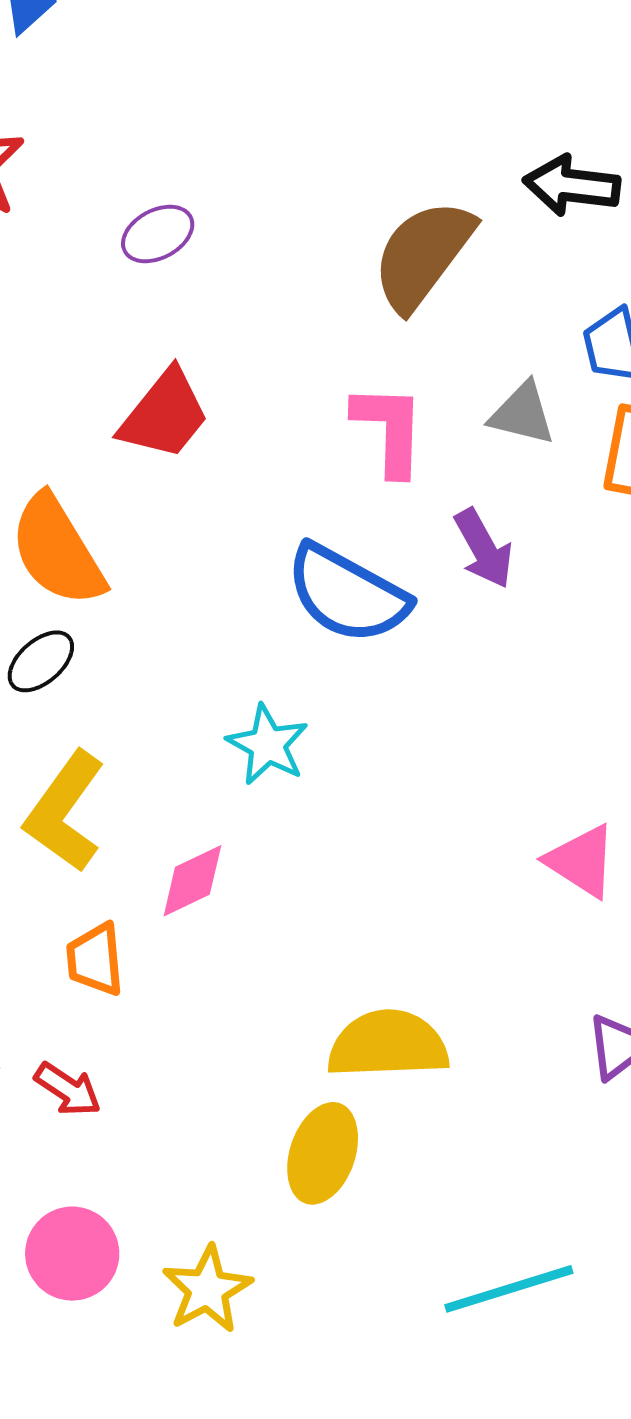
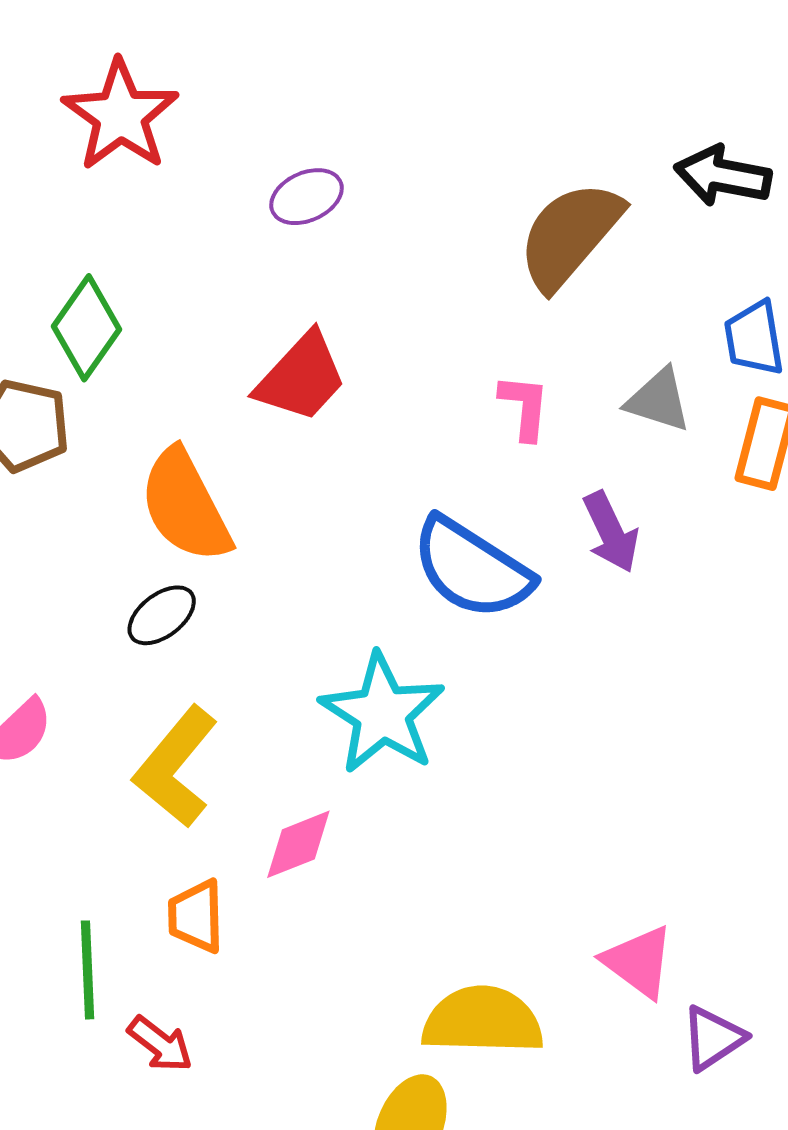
pink L-shape: (389, 429) -> (524, 407), size x0.7
cyan star: (268, 745) -> (382, 713), size x1.5
pink triangle: (581, 861) -> (639, 962), moved

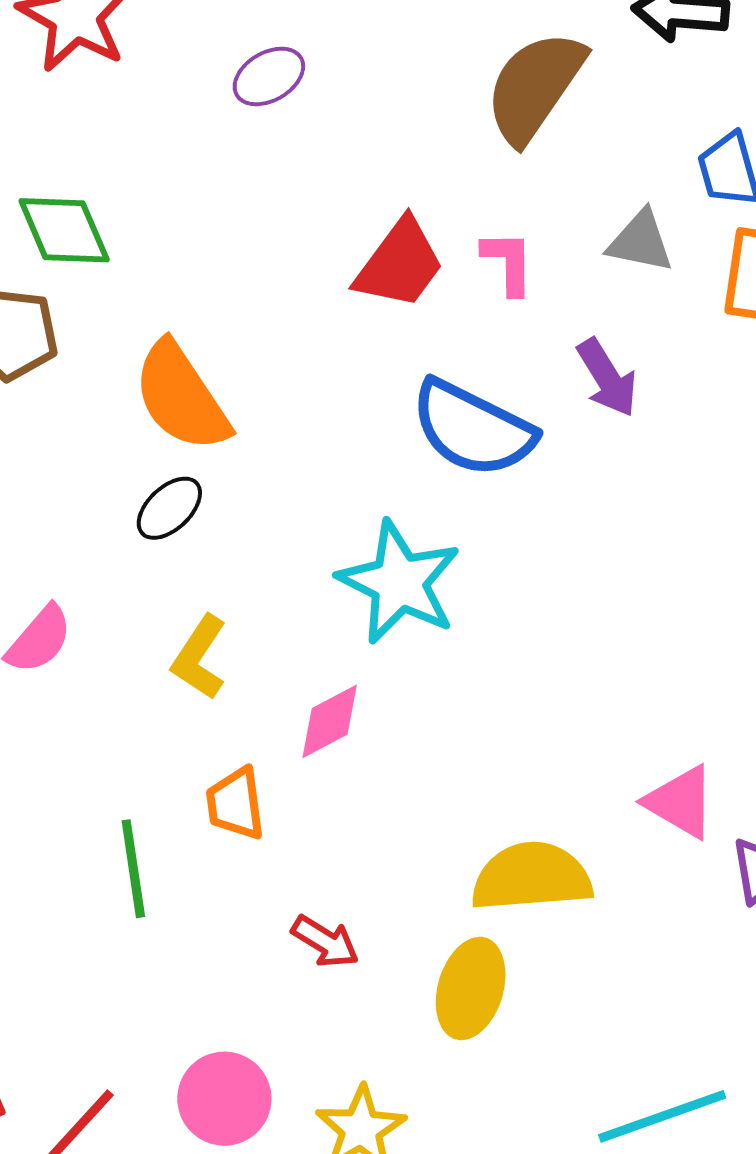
green diamond: (87, 328) -> (64, 230), turned -52
red trapezoid: (301, 377) -> (400, 264), moved
yellow L-shape: (176, 767) -> (199, 657), size x0.7
red arrow: (160, 1044) -> (325, 942), moved

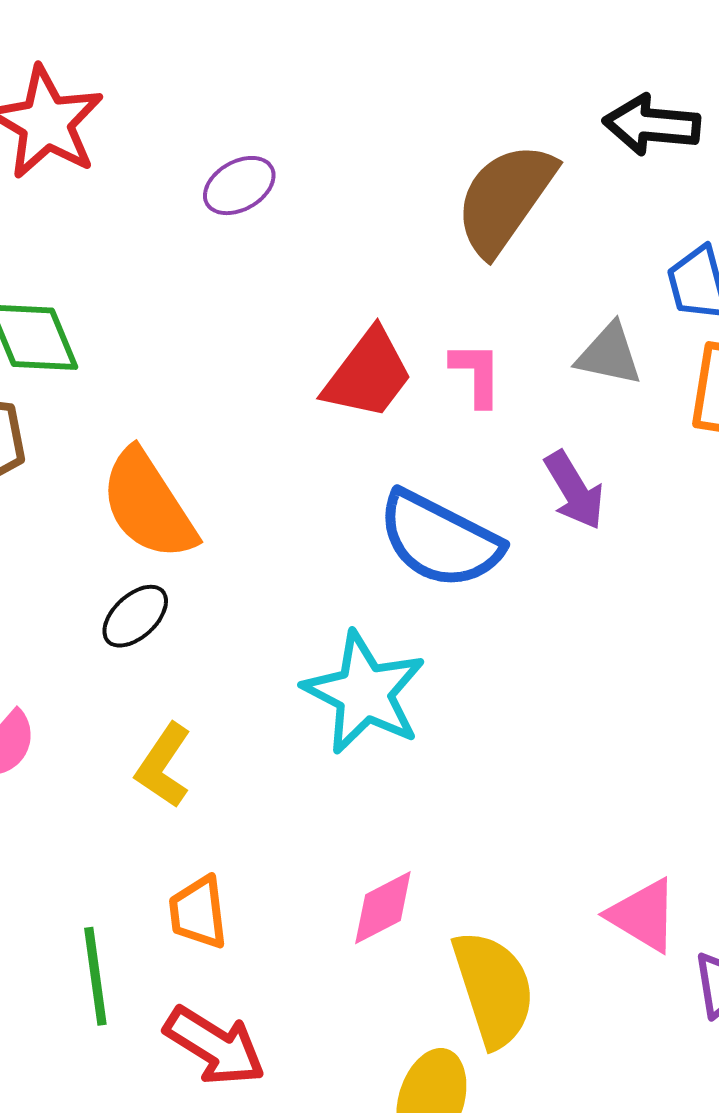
pink diamond: (330, 721) -> (383, 908), moved
yellow semicircle: (532, 877) -> (493, 989), turned 76
red arrow: (325, 942) -> (215, 1046), moved, size x1.5

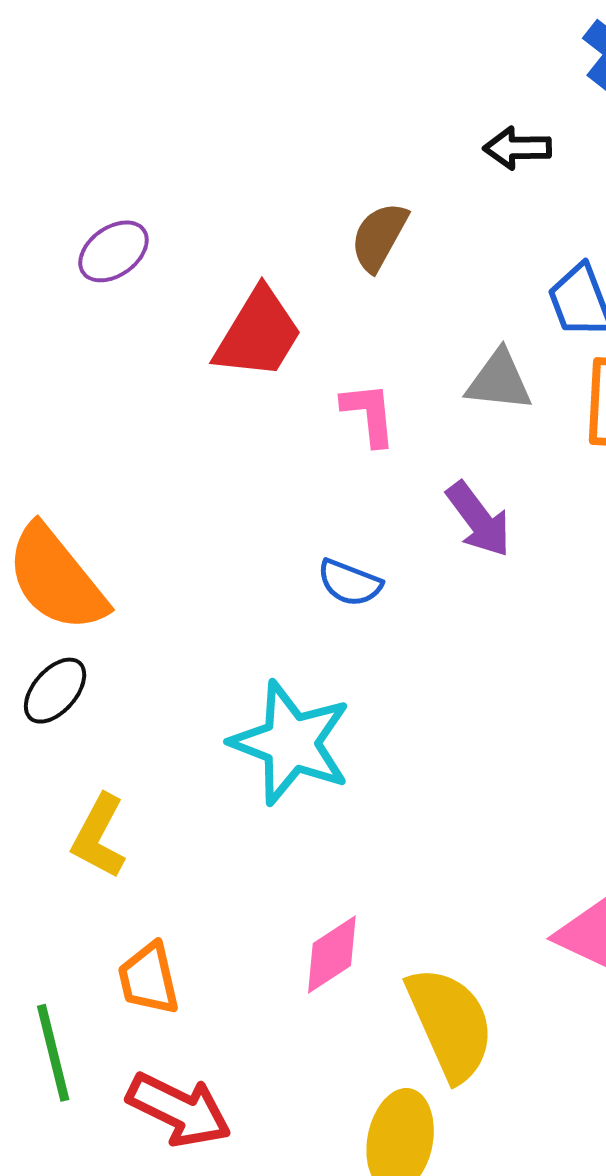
black arrow: (652, 125) -> (517, 148), size x0.7
brown semicircle: (505, 199) -> (379, 237), size x0.6
red trapezoid: (368, 374) -> (258, 334), moved
blue semicircle: (439, 540) -> (350, 583), size x0.5

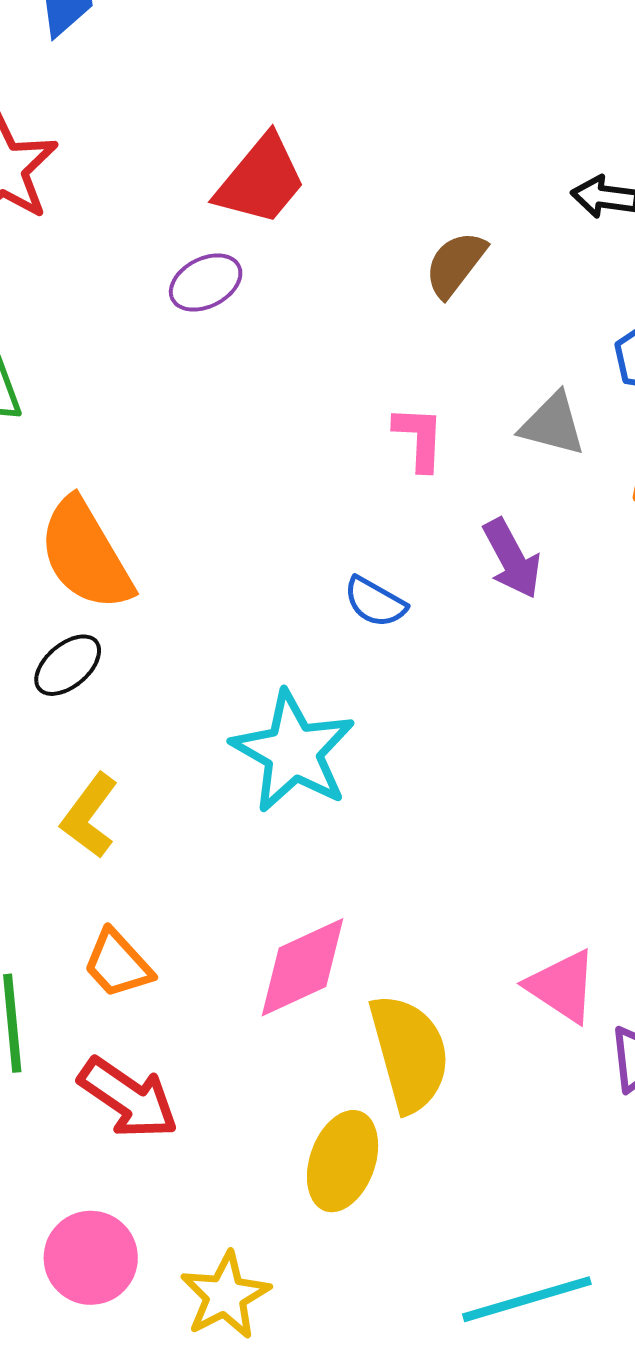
purple ellipse: (113, 251) -> (206, 283), moved
red trapezoid: (258, 334) -> (261, 180), moved
pink diamond: (332, 955) -> (303, 967), size x1.4
orange trapezoid: (149, 979) -> (118, 964), turned -38

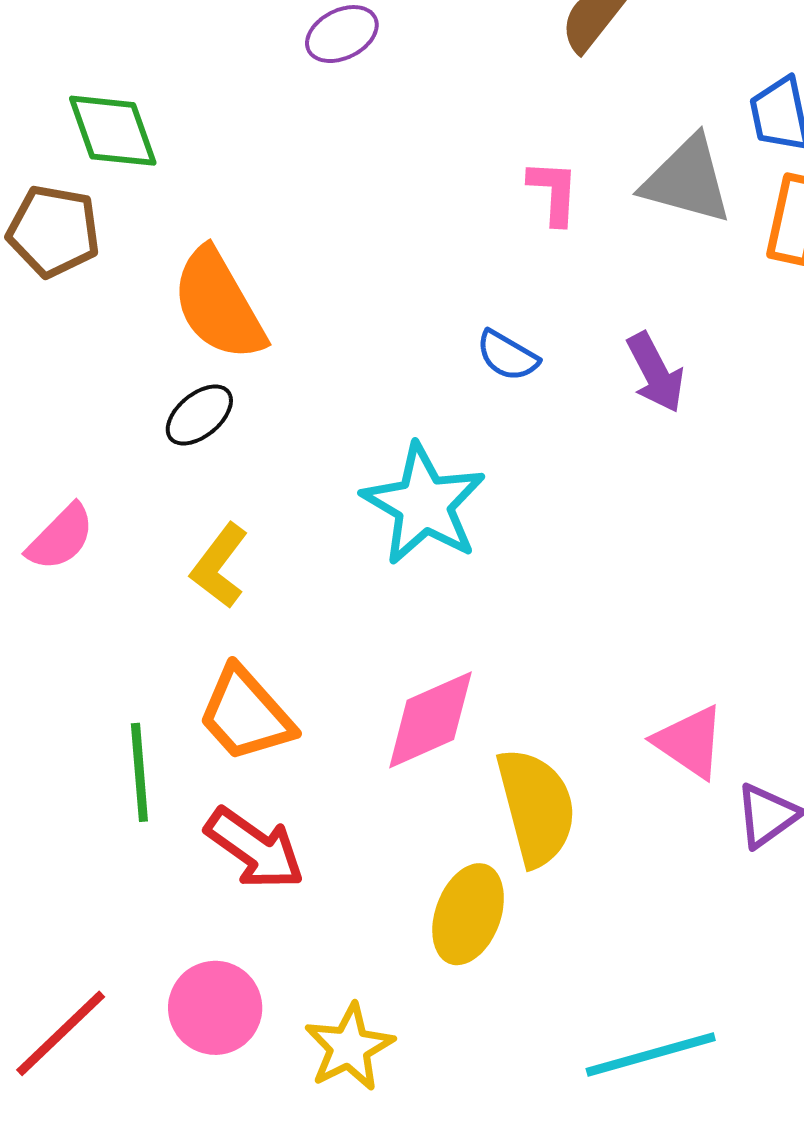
gray triangle: (553, 424) -> (687, 180), size x1.4
purple arrow: (512, 559) -> (655, 373), moved
orange trapezoid: (118, 964) -> (246, 714), size x1.4

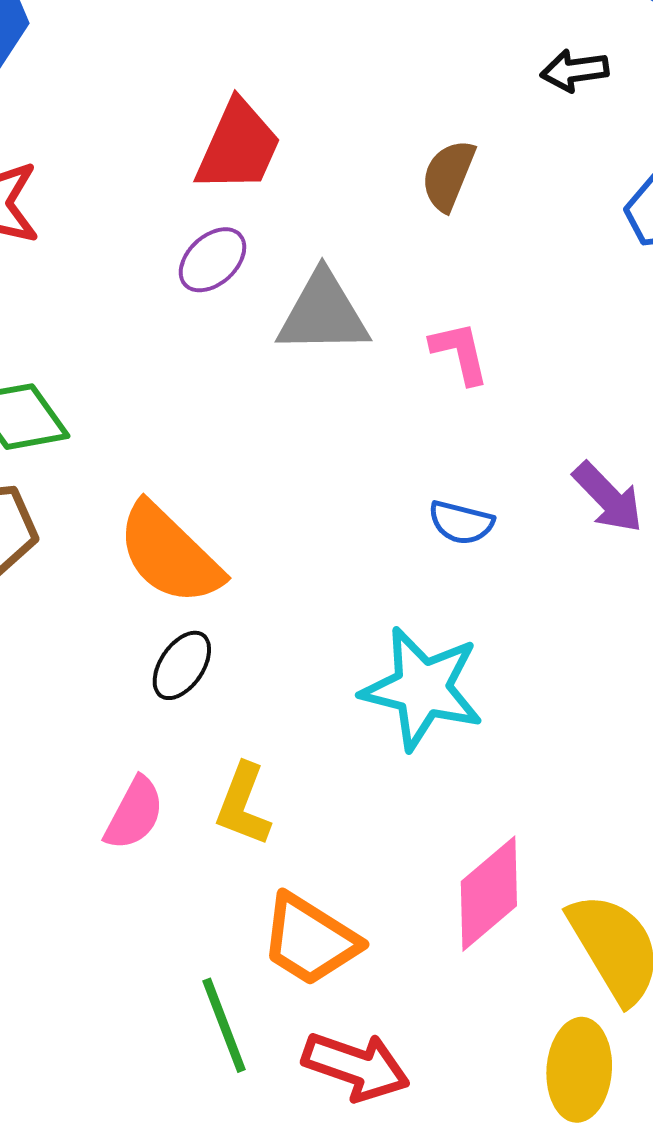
gray triangle: (687, 180) -> (323, 313), moved
pink semicircle: (61, 537) -> (134, 814), moved

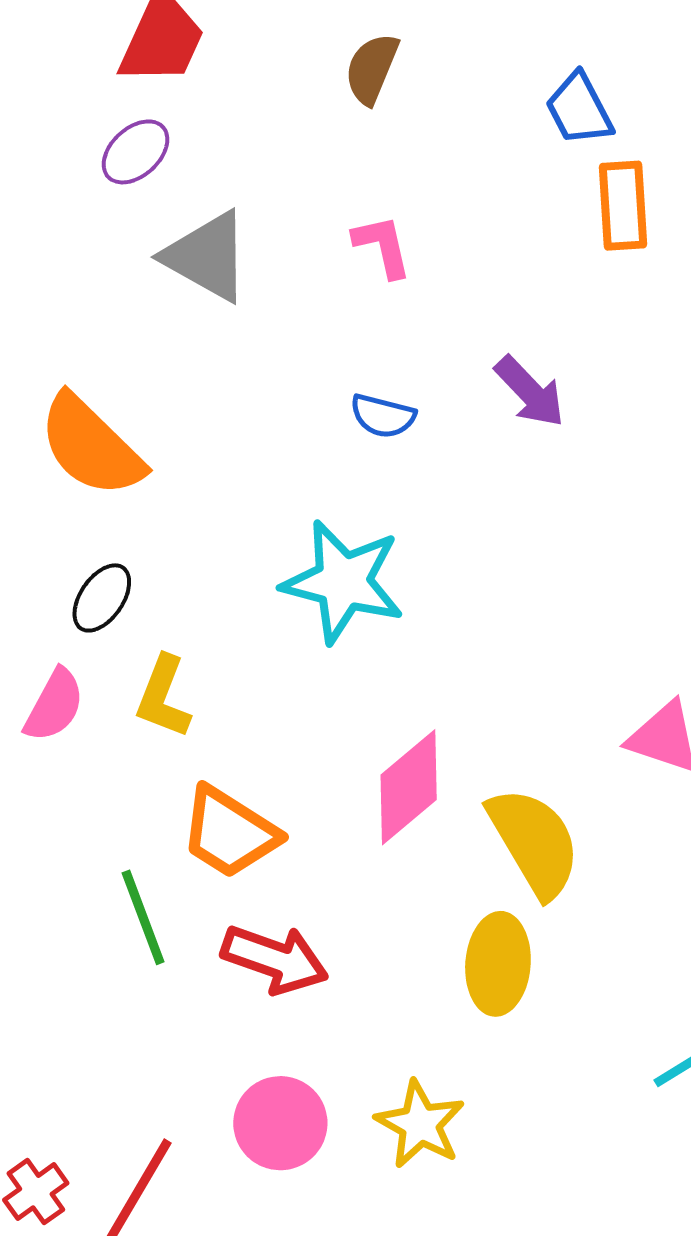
gray triangle: (323, 313) -> (207, 256), moved, turned 30
black ellipse: (182, 665) -> (102, 598), moved

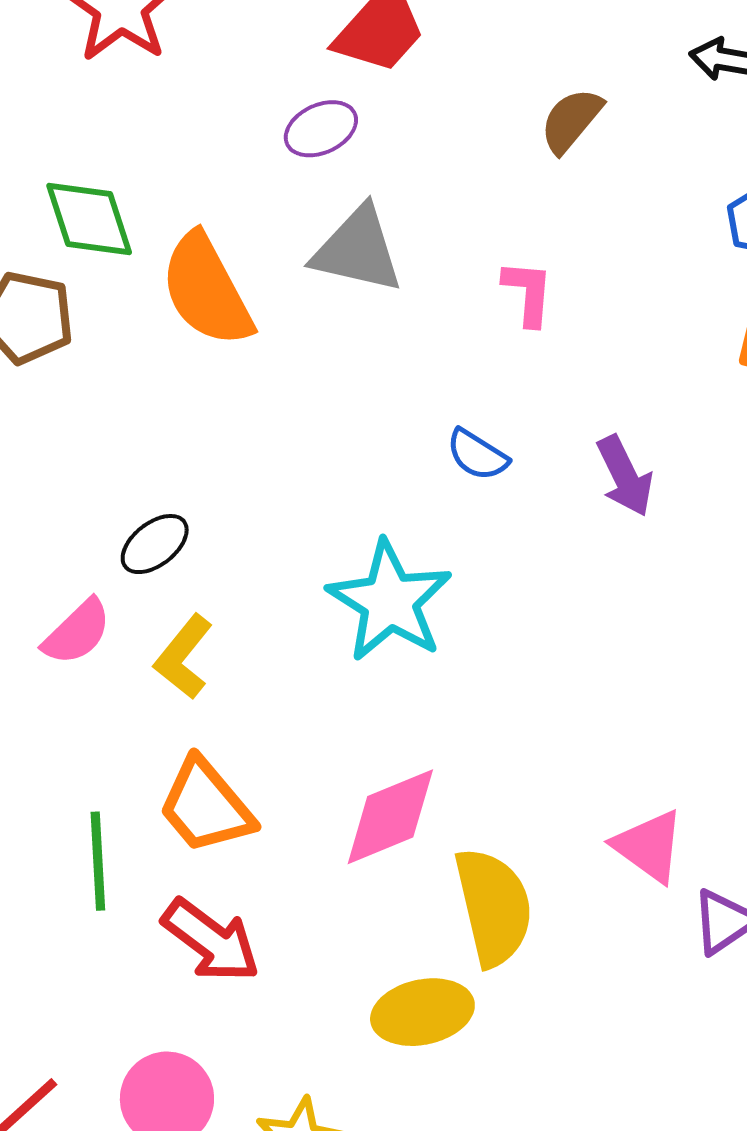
gray triangle: (207, 256) -> (358, 250), turned -34
orange semicircle: (91, 446) -> (207, 290), moved
yellow ellipse: (498, 964) -> (422, 1012), turned 56

